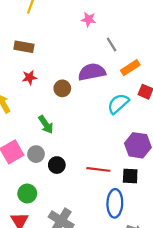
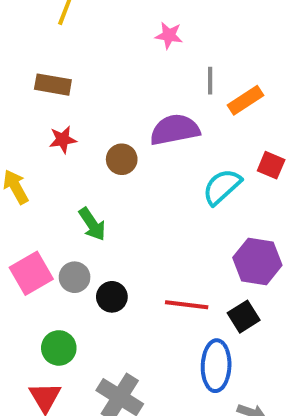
gray line: (112, 45) -> (210, 81), turned 32
orange rectangle: (130, 68) -> (246, 100), moved
black square: (130, 176) -> (244, 317), turned -35

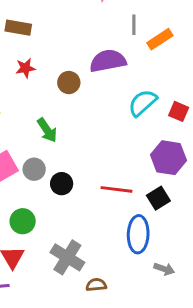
red square: (271, 165) -> (179, 111), moved

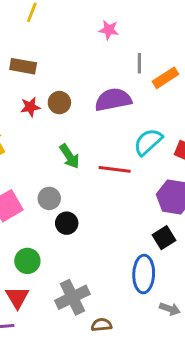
brown circle: (69, 83) -> (59, 103), moved
green arrow: (47, 130) -> (70, 156), moved
gray circle: (34, 169) -> (49, 198), moved
red line: (116, 189) -> (115, 169), moved
gray cross: (67, 257) -> (72, 297), turned 32

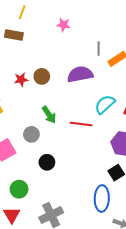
pink star: (109, 30) -> (63, 25), moved
brown rectangle: (23, 66) -> (14, 35), moved
gray circle: (49, 198) -> (31, 134), moved

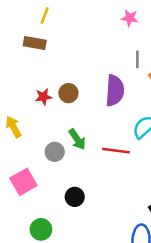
pink star: (63, 25) -> (130, 18), moved
purple semicircle: (80, 74) -> (115, 91), turned 105
gray circle: (31, 134) -> (55, 152), moved

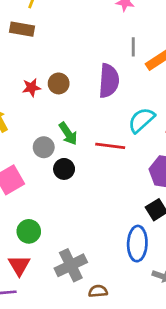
black circle: (75, 197) -> (64, 169), moved

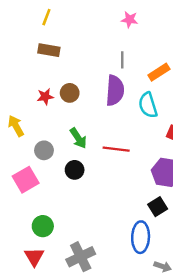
brown rectangle: (22, 29) -> (49, 50), moved
gray line: (133, 47) -> (122, 60), moved
cyan semicircle: (141, 120) -> (148, 105), moved, turned -65
gray circle: (44, 147) -> (44, 150), moved

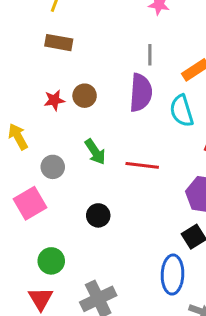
black circle: (75, 170) -> (98, 215), moved

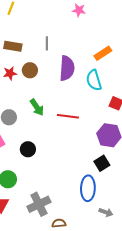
brown rectangle: (59, 43) -> (13, 46), moved
gray line: (150, 55) -> (47, 43), moved
black circle: (98, 215) -> (28, 149), moved

